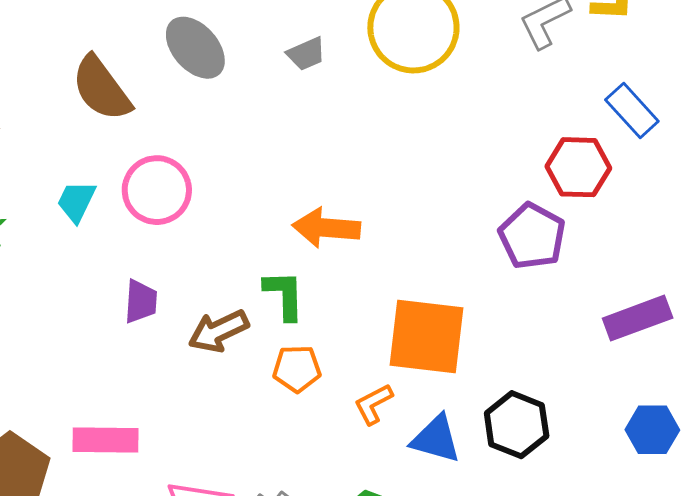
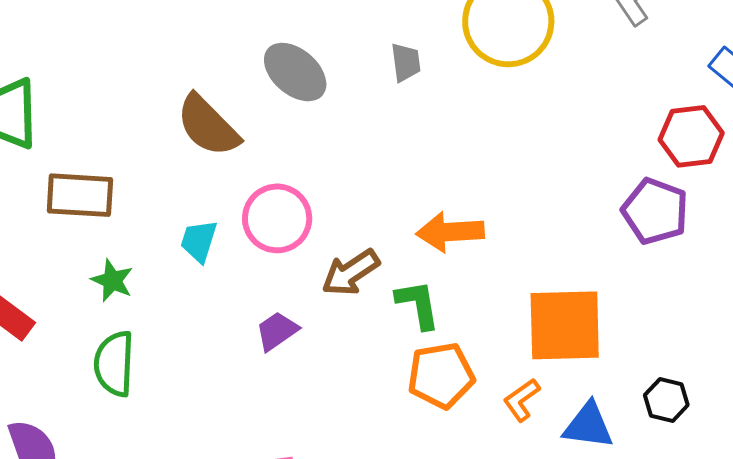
gray trapezoid: (306, 54) -> (406, 62), turned -66
purple trapezoid: (141, 301) -> (277, 331), turned -120
brown arrow: (219, 331) -> (351, 273), moved
orange pentagon: (297, 369) -> (441, 375), size x1.4
black hexagon: (517, 425) -> (666, 400), size x0.7

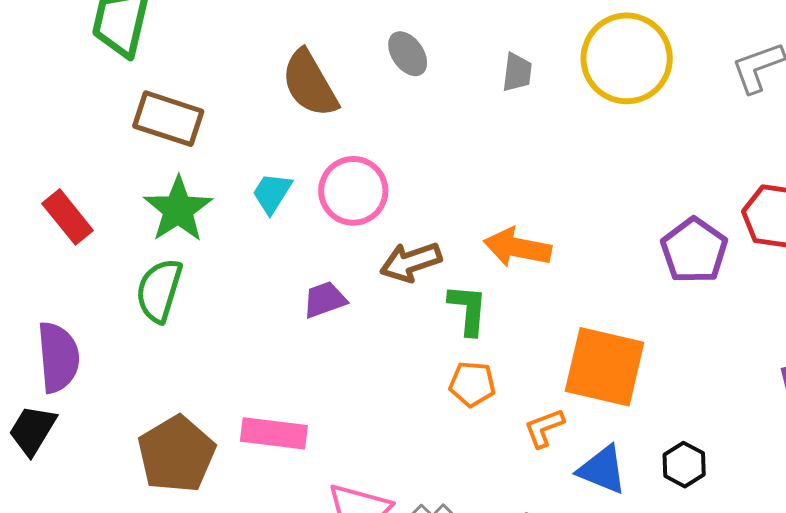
gray ellipse: (295, 72) -> (408, 54), size x0.7
purple pentagon: (655, 211) -> (694, 250), moved
green star: (112, 281) -> (178, 209), size x1.6
orange pentagon: (441, 375) -> (472, 384), size x0.7

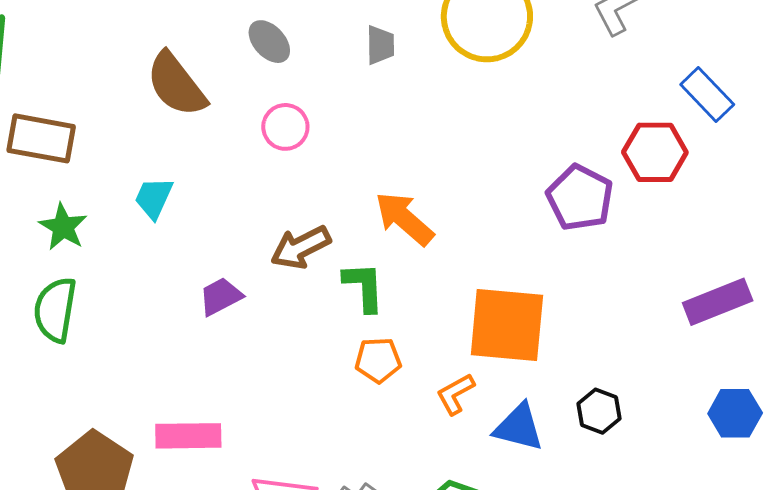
pink circle: (353, 191) -> (285, 127), moved, size x0.7
green star: (178, 209) -> (63, 227), size x0.7
orange arrow: (517, 248) -> (404, 219), turned 38

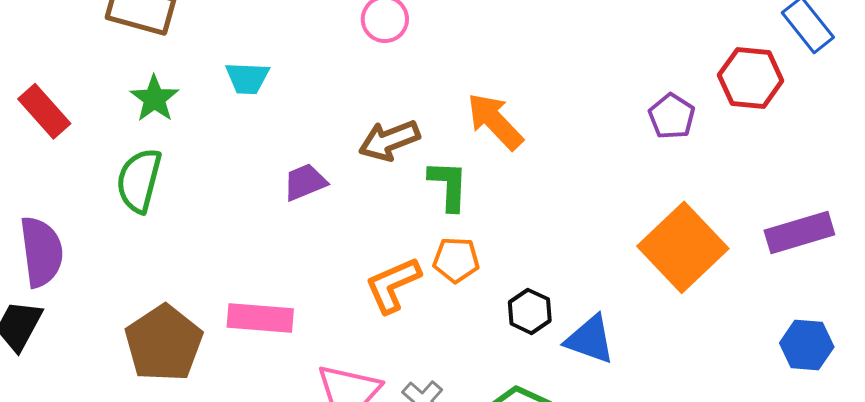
cyan trapezoid: (154, 198) -> (247, 78), turned -117
purple pentagon: (580, 198) -> (672, 116), size x0.7
orange square: (507, 325) -> (683, 247), moved, turned 36
orange L-shape: (455, 394) -> (393, 285), moved, size x1.4
black hexagon: (599, 411) -> (530, 311), moved

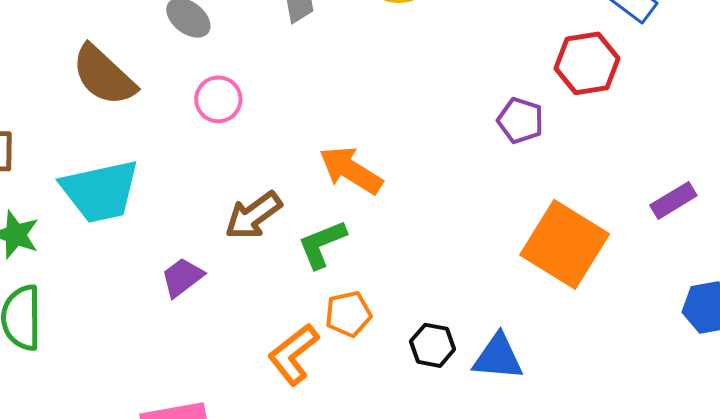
cyan trapezoid: (247, 78) -> (100, 191), size x1.8
green L-shape: (448, 185) -> (322, 244), turned -100
purple rectangle: (799, 232) -> (673, 200), size x0.7

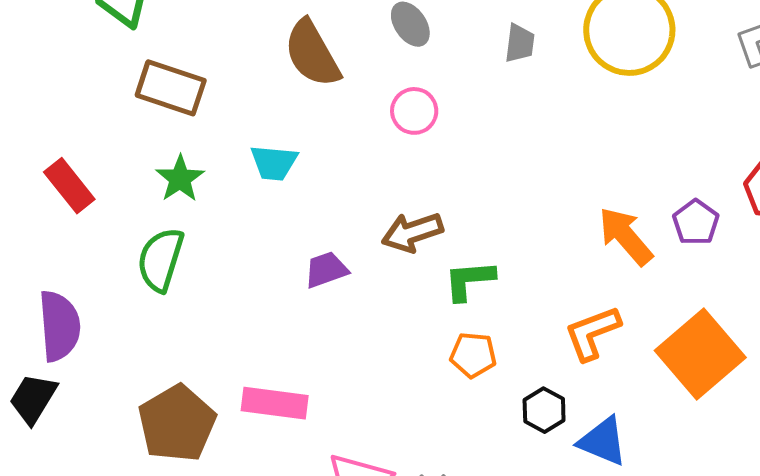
orange arrow: (351, 170) -> (626, 236), moved
cyan trapezoid: (100, 191) -> (274, 163), size x0.6
orange L-shape: (293, 354) -> (592, 333), moved

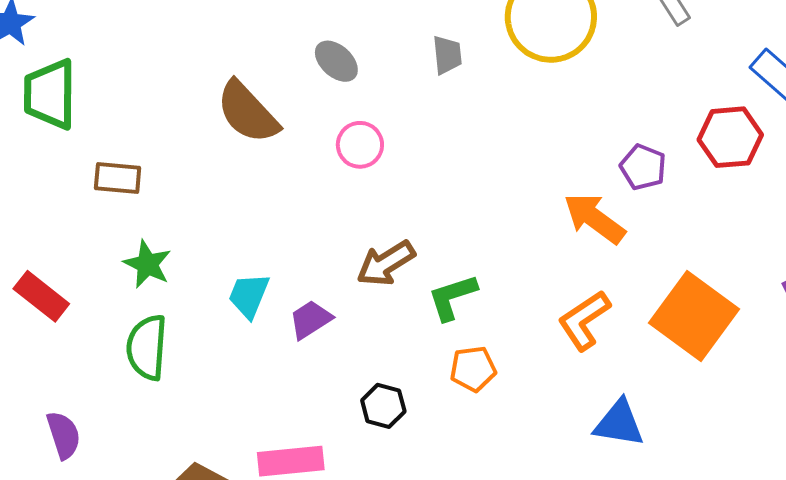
brown rectangle: (171, 88) -> (118, 178), size x0.7
cyan trapezoid: (274, 163) -> (249, 296), moved, turned 120
purple pentagon: (696, 222) -> (643, 167), moved
purple semicircle: (59, 326) -> (64, 435), size x0.7
black hexagon: (544, 410) -> (383, 406), moved

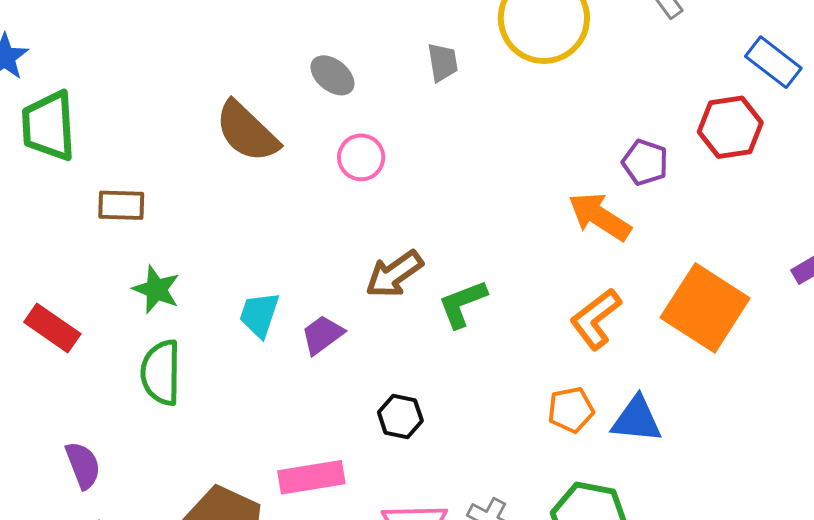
orange pentagon: (473, 369) -> (571, 410), moved

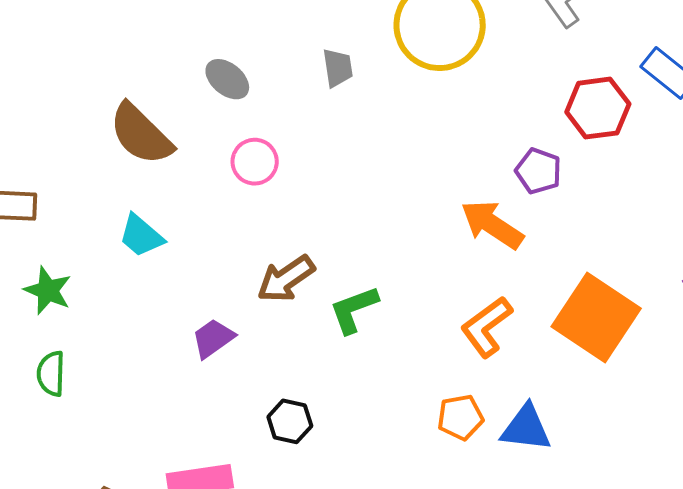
red hexagon: (730, 127) -> (598, 108), moved
cyan trapezoid: (259, 315) -> (141, 236), moved, turned -69
green semicircle: (161, 373) -> (51, 374), size x0.7

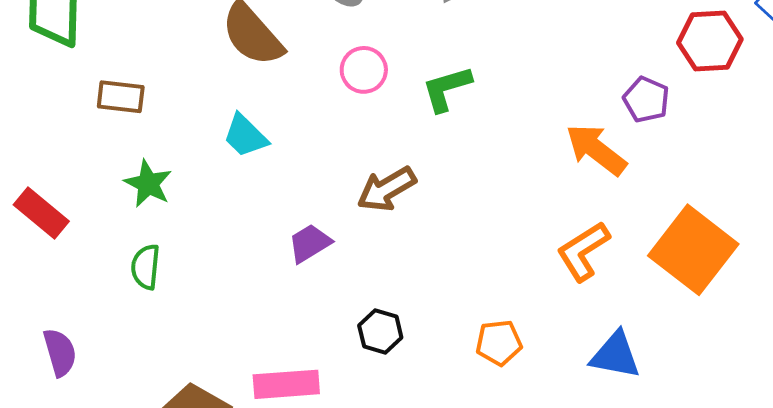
green L-shape: (354, 310) -> (447, 89), moved
orange pentagon: (460, 417) -> (499, 343), moved

